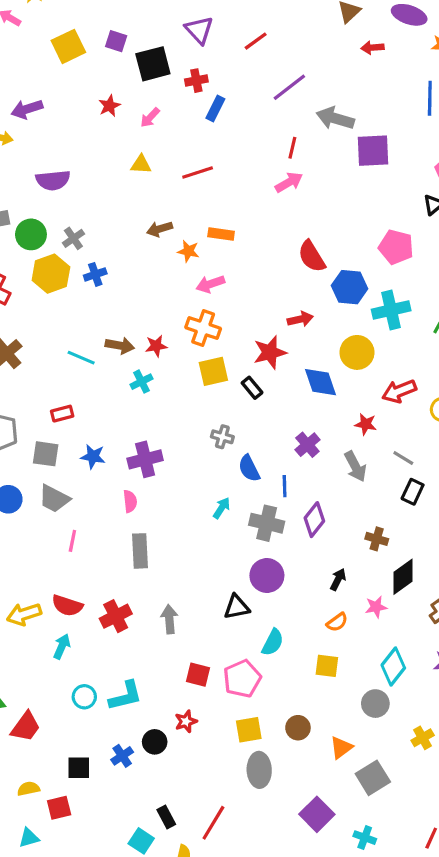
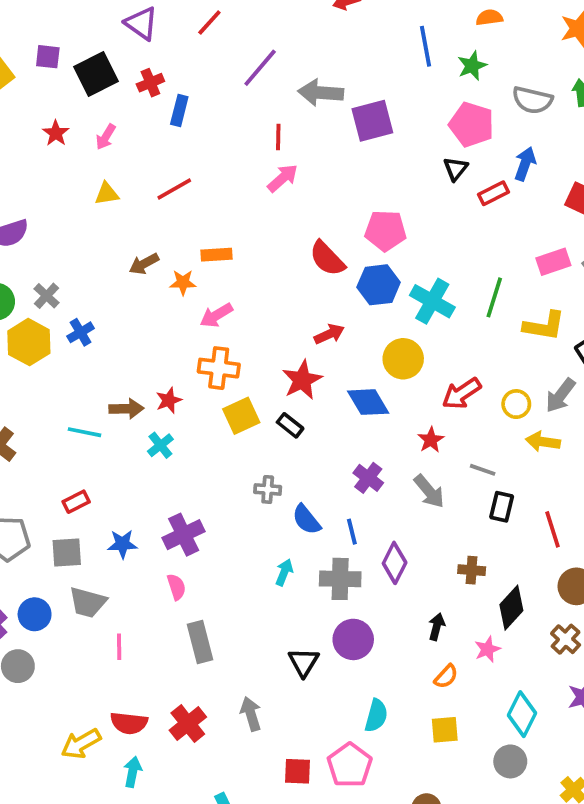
pink pentagon: (396, 247) -> (385, 231), moved
cyan cross: (391, 310) -> (432, 301), turned -36
red star: (366, 424) -> (431, 440), turned -30
black triangle: (237, 607) -> (304, 662), moved, turned -36

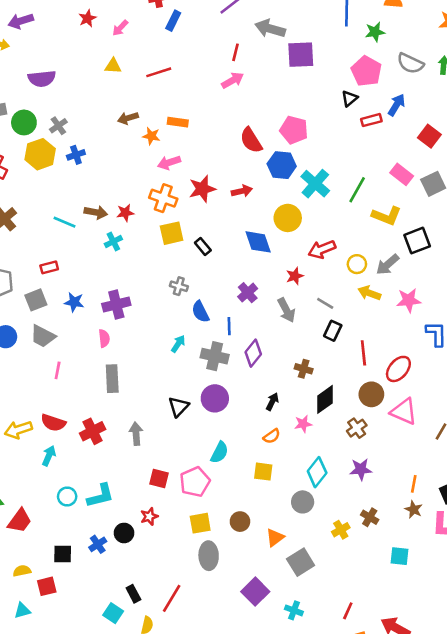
pink rectangle: (553, 262) -> (402, 174), turned 45
red star: (302, 380) -> (202, 189), moved
gray square: (67, 552) -> (36, 300), turned -30

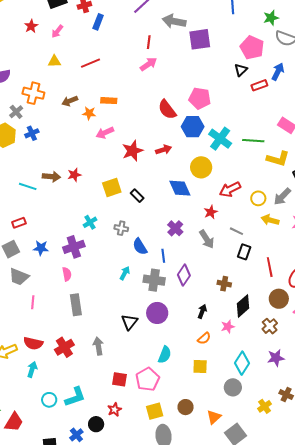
green star: (375, 32) -> (271, 18), moved
green line: (357, 190) -> (253, 141), turned 70
orange cross: (163, 198) -> (33, 93), moved
cyan cross: (113, 242) -> (90, 222), moved

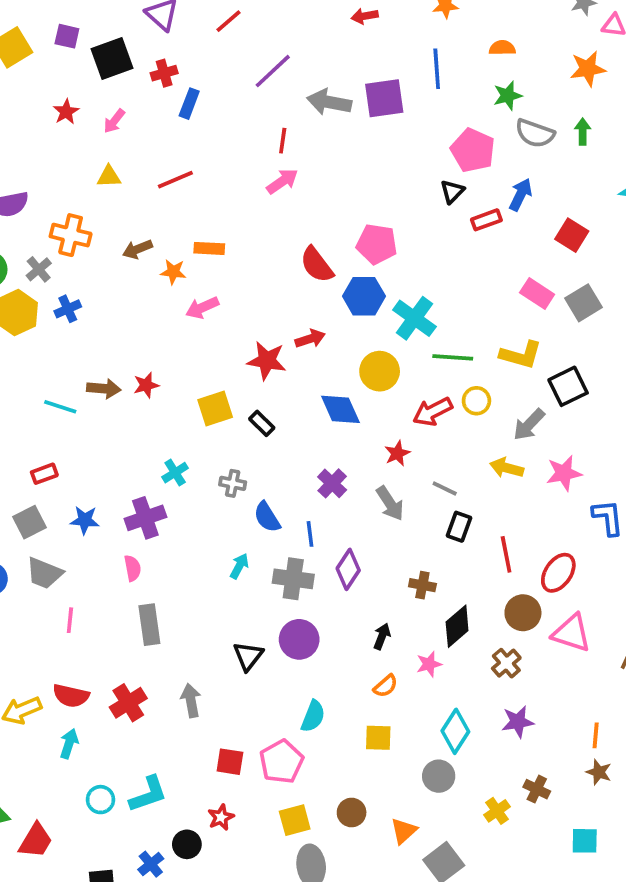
purple square: (200, 39) -> (384, 98), moved
green line: (253, 141) -> (453, 357), moved
red star: (133, 151) -> (267, 361), moved, turned 30
yellow circle: (258, 198) -> (476, 401), moved

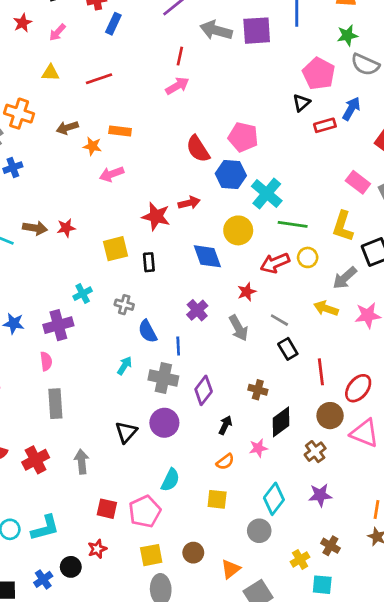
yellow L-shape: (521, 355) -> (343, 226), turned 88
black rectangle: (262, 423) -> (149, 262), turned 36
black rectangle: (459, 527) -> (288, 349), turned -55
purple diamond: (348, 569) -> (204, 390), moved
cyan square: (585, 841) -> (322, 585), moved

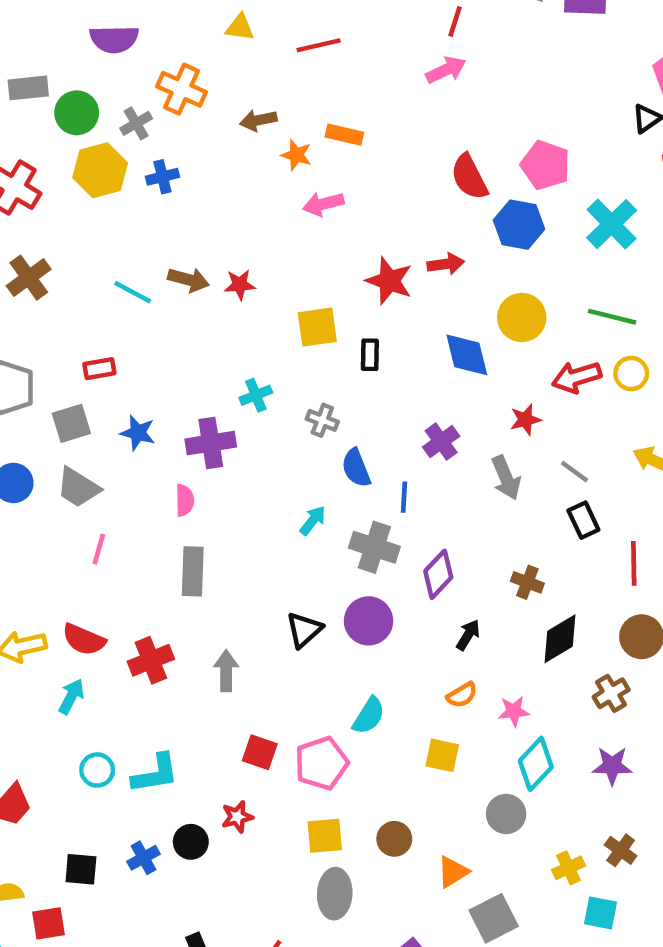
cyan cross: (267, 194) -> (612, 224), moved
pink star: (258, 448) -> (514, 711), moved

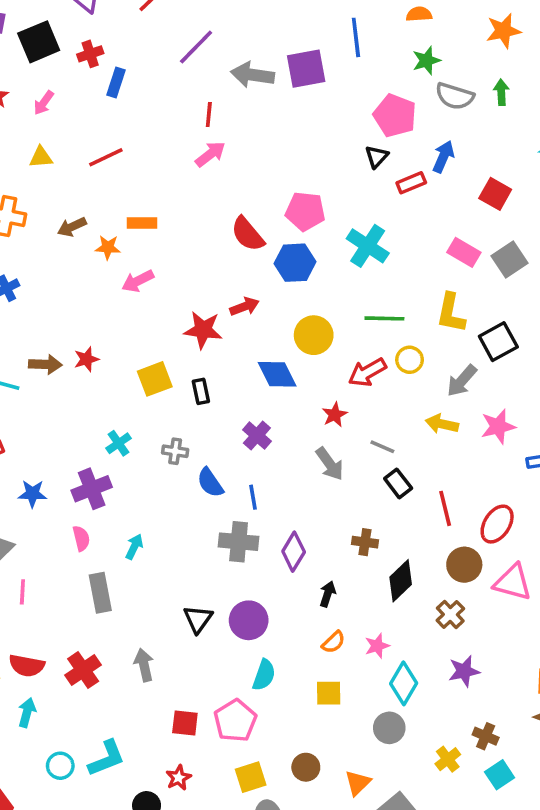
purple cross: (441, 442) -> (257, 435), moved
cyan arrow: (313, 521) -> (134, 547), moved
purple circle: (369, 621) -> (249, 620), moved
cyan square: (600, 913) -> (500, 775), moved, turned -32

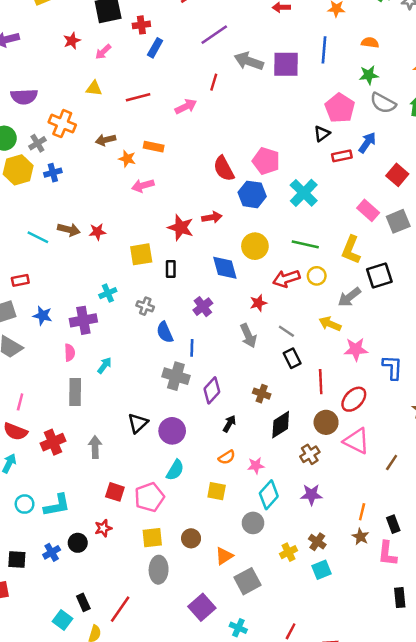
pink arrow: (210, 154) -> (186, 107), moved
pink star: (498, 426) -> (356, 349), moved
pink line: (22, 592) -> (20, 402), moved

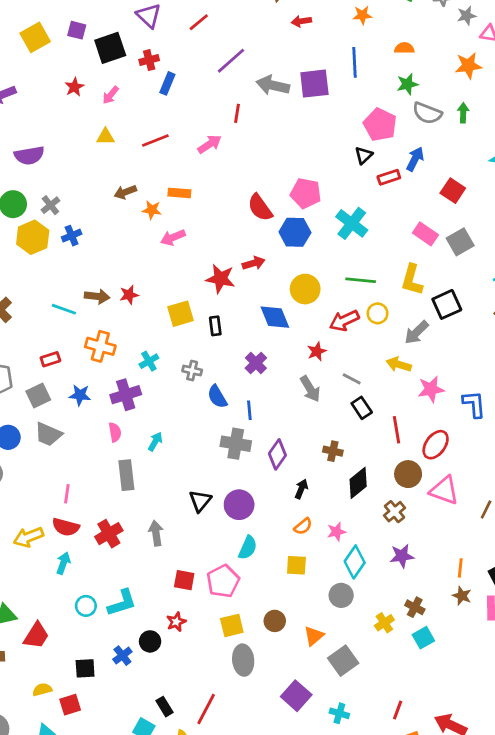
orange cross: (62, 124) -> (100, 346), moved

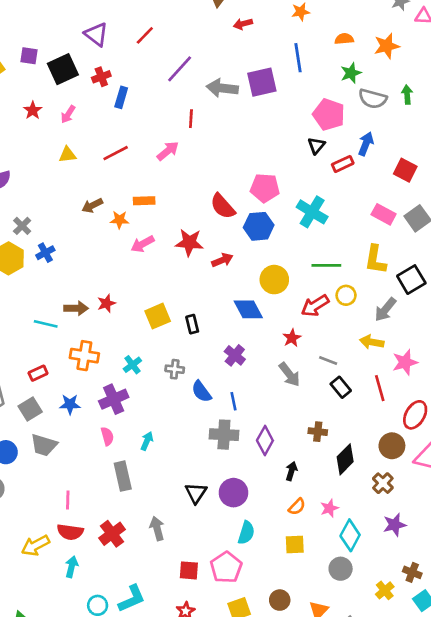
orange star: (468, 66) -> (387, 46), moved
red star: (220, 279) -> (189, 242), moved
red line: (397, 430) -> (380, 388), moved

